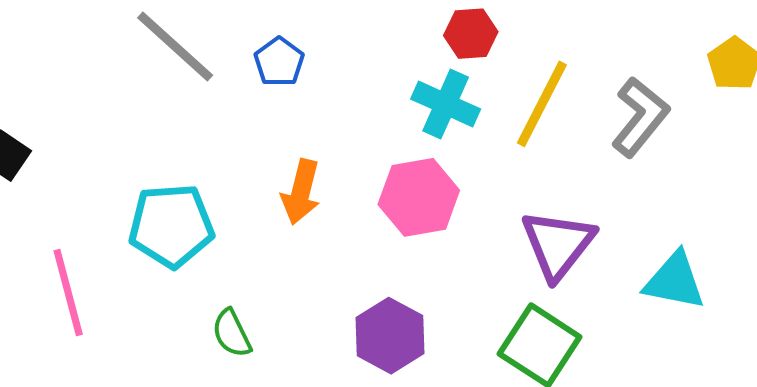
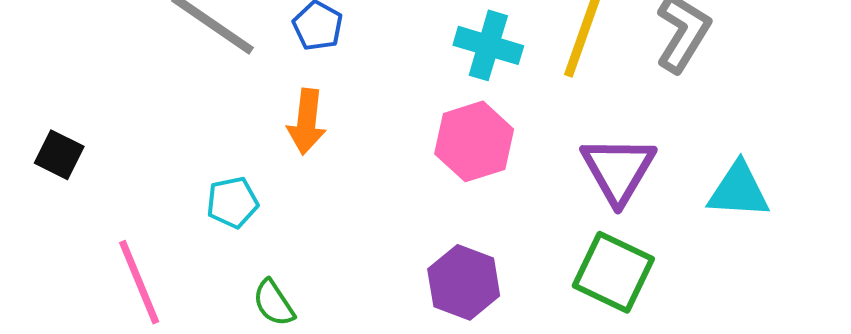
orange arrow: (301, 192) -> (307, 122), moved
cyan pentagon: (171, 226) -> (232, 202), size x0.6
green semicircle: (232, 333) -> (274, 303), moved

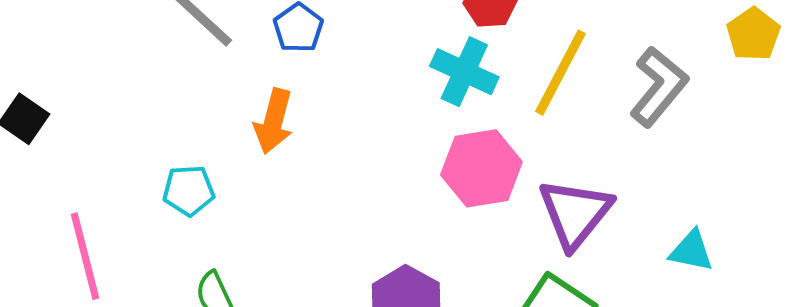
pink hexagon: (474, 141) -> (481, 168), moved
cyan triangle: (739, 190) -> (691, 251), size x0.7

